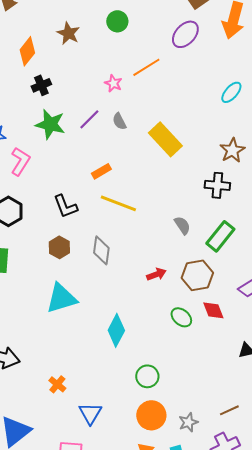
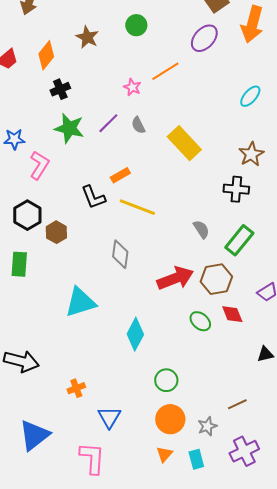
black L-shape: (65, 206) -> (93, 197), moved
brown hexagon: (59, 247) -> (56, 232), moved
red arrow: (156, 274) -> (175, 278), size x1.8
orange cross: (57, 384) -> (76, 388), turned 30
brown line: (229, 410) -> (237, 404), moved

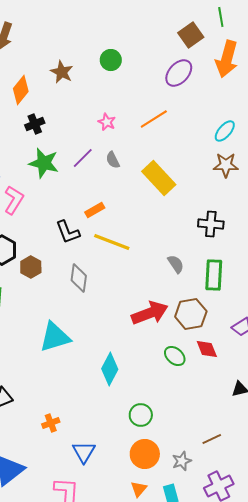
orange line: (165, 71) -> (154, 119), moved
brown star: (251, 154) -> (226, 165), moved, turned 30
green rectangle: (239, 240) -> (214, 275), turned -36
gray diamond: (120, 254) -> (79, 278), moved

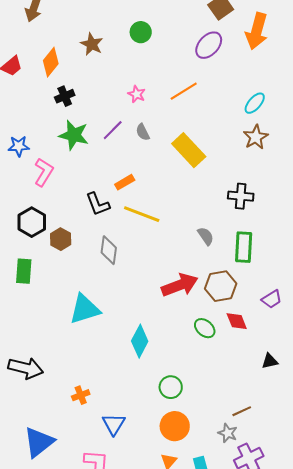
brown star: (226, 165) -> (256, 137), turned -30
gray star: (182, 461) -> (228, 433), moved, turned -30

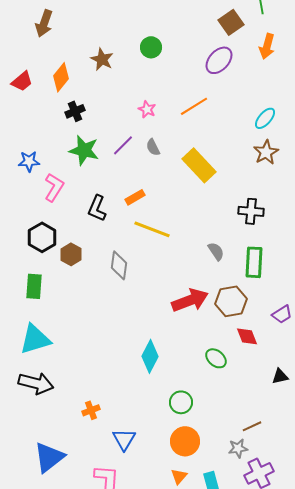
orange arrow: (257, 31) -> (267, 46), size x0.7
black L-shape: (98, 204) -> (97, 208), moved, turned 44
cyan triangle: (85, 309) -> (35, 339), moved
green ellipse: (205, 328) -> (216, 358), moved
gray star: (228, 433) -> (238, 448), turned -30

